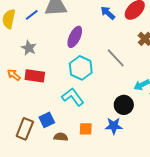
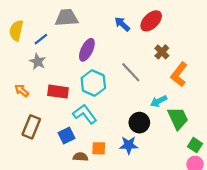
blue line: (32, 15) -> (41, 39), moved
red rectangle: (35, 76) -> (58, 92), moved
blue square: (47, 120) -> (67, 135), moved
brown rectangle: (25, 129) -> (31, 127), moved
brown semicircle: (61, 137) -> (80, 157), moved

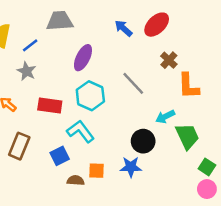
orange L-shape: (179, 74) -> (189, 86), turned -40

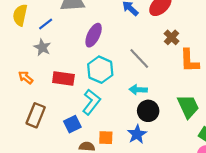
cyan arrow: (165, 117) -> (138, 90), moved, turned 30
cyan L-shape: (81, 131) -> (91, 102), turned 75
blue star: (131, 167) -> (137, 134), turned -30

